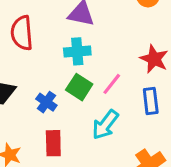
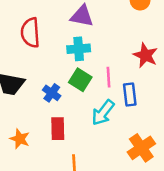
pink line: (112, 84) -> (109, 77), turned -42
blue rectangle: (151, 101) -> (130, 94), moved

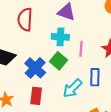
pink line: (109, 77) -> (81, 49), moved
blue cross: (52, 93) -> (35, 68), size x1.5

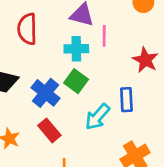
pink line: (81, 49) -> (104, 36), moved
red rectangle: (36, 96) -> (49, 130), turned -42

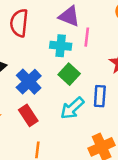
green square: (76, 81) -> (69, 74), moved

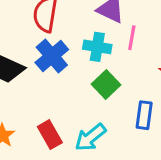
blue cross: (29, 82) -> (52, 56), moved
cyan arrow: (72, 108) -> (90, 137), moved

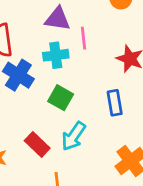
green square: (106, 84) -> (61, 98), moved

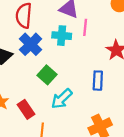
green square: (61, 98) -> (47, 75), moved
red rectangle: (37, 144) -> (26, 109), moved

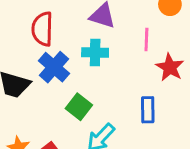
pink line: (85, 27) -> (146, 39), moved

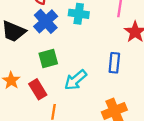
green square: (79, 107) -> (48, 58), moved, turned 30

